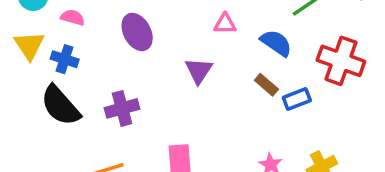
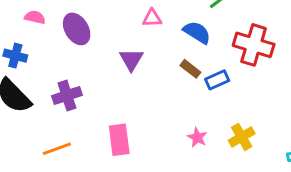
pink semicircle: (73, 17) -> (35, 17), moved

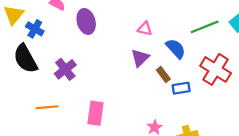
purple triangle: (131, 60) -> (140, 58), moved
purple cross: (67, 95) -> (65, 69), turned -35

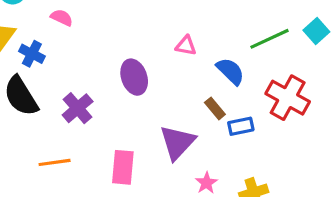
purple ellipse: (86, 21) -> (134, 77), moved
purple triangle: (140, 58) -> (177, 142), moved, size x1.4

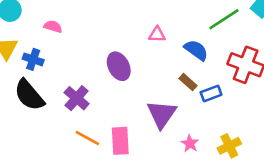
orange line: (55, 162) -> (87, 138), moved, turned 45

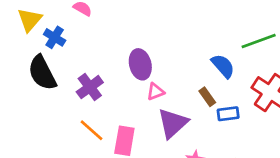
pink triangle: (157, 35) -> (155, 92), moved, turned -36

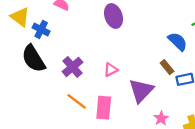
yellow triangle: (30, 20) -> (20, 17), turned -30
purple ellipse: (140, 64) -> (113, 16), moved
pink triangle: (155, 92) -> (111, 70), moved

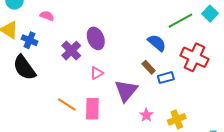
purple ellipse: (113, 16) -> (96, 38), moved
purple cross: (72, 67) -> (71, 51), moved

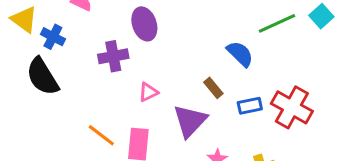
purple ellipse: (96, 38) -> (144, 24), moved
purple cross: (71, 51) -> (113, 56), turned 30
red cross: (194, 57) -> (292, 107), moved
brown rectangle: (149, 67) -> (213, 88), moved

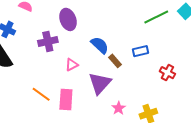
blue semicircle: (240, 54) -> (100, 45), moved
blue rectangle: (250, 106) -> (140, 51), moved
red cross: (292, 107) -> (167, 73), size x0.6

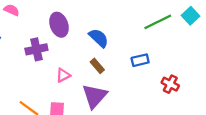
blue semicircle: (100, 45) -> (99, 38), moved
brown rectangle: (115, 61) -> (97, 66), moved

